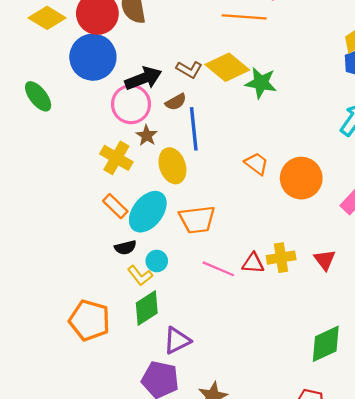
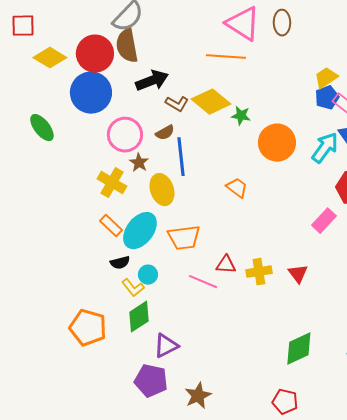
black arrow: (143, 78) -> (152, 81), moved
green star: (261, 83) -> (241, 116), size x0.7
orange circle: (301, 178) -> (277, 143), moved
red triangle: (253, 263) -> (226, 265), moved

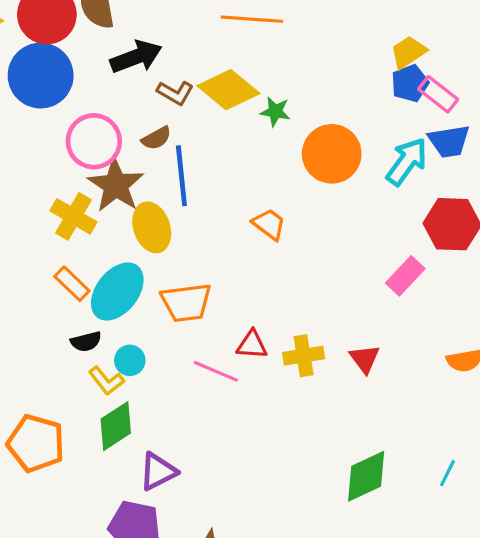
brown star: (139, 163) -> (116, 185), size x1.8

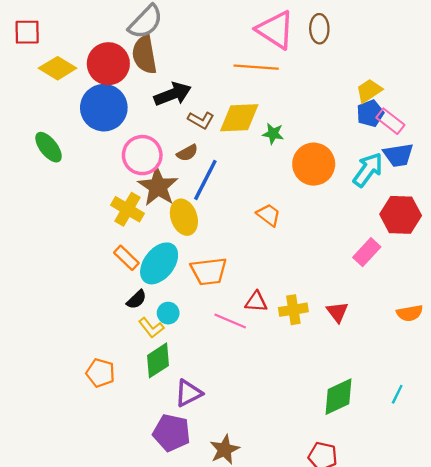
yellow diamond: (228, 90) -> (239, 118), turned -42
blue line: (181, 176) -> (205, 180), turned 33
black semicircle: (86, 342) -> (137, 300), turned -30
orange pentagon: (36, 443) -> (100, 373), size x0.7

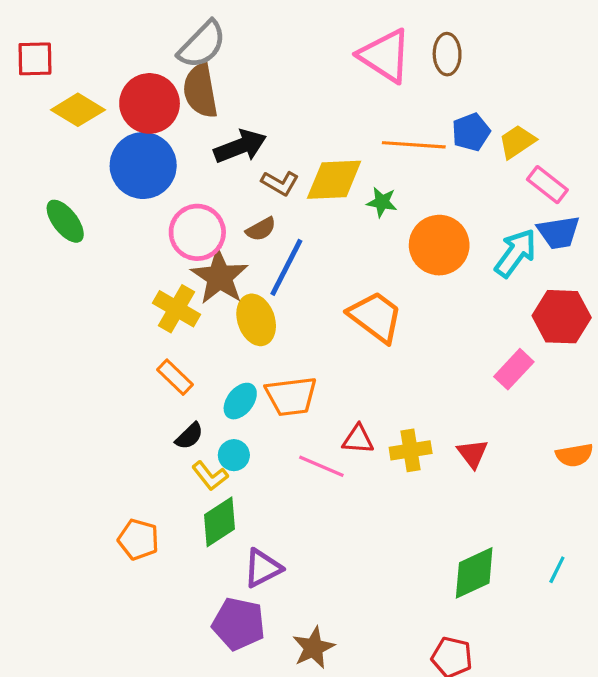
orange line: (256, 67) -> (414, 145), moved
blue pentagon: (370, 113) -> (471, 132), moved
orange trapezoid: (269, 215) -> (375, 317), size x1.6
cyan ellipse: (159, 263) -> (240, 401), moved, size x0.6

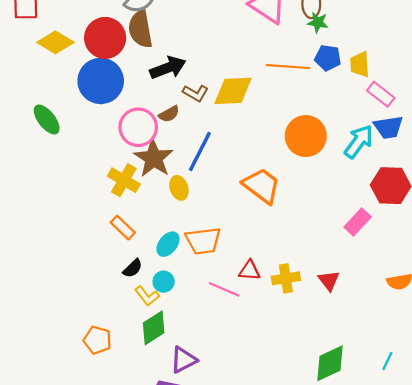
blue pentagon: (471, 132) -> (328, 58), turned 30
yellow trapezoid: (517, 142) -> (360, 64), turned -60
green star: (382, 202) -> (318, 22), moved
brown semicircle: (261, 229) -> (169, 114), moved
yellow ellipse: (256, 320) -> (179, 188), size x0.7

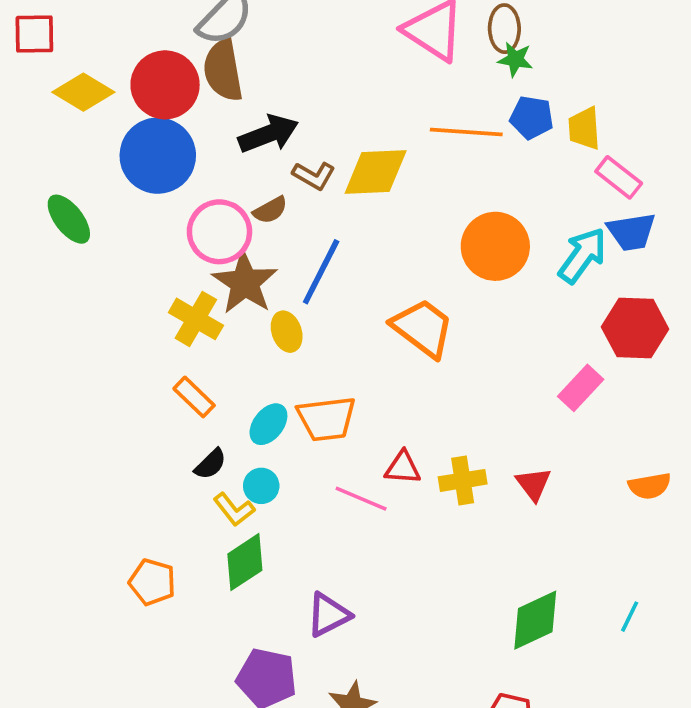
purple triangle: (183, 360) -> (328, 615), moved

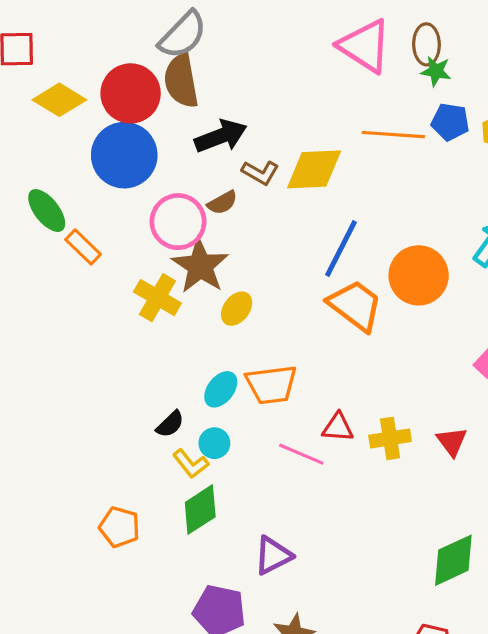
orange circle: (495, 246) -> (419, 275), moved
blue line: (321, 272) -> (341, 248), moved
yellow ellipse: (287, 332) -> (237, 309), turned 56
orange rectangle: (194, 397) -> (83, 247), moved

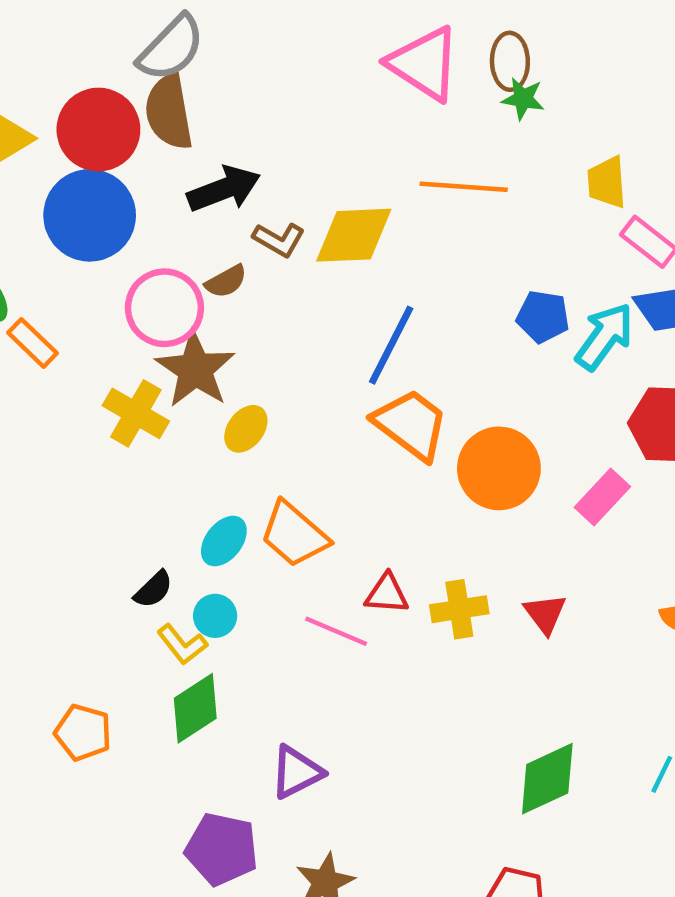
blue pentagon: (450, 122) -> (543, 317), moved
orange circle: (419, 275) -> (499, 468), moved
orange trapezoid: (271, 385) -> (294, 534), turned 48

